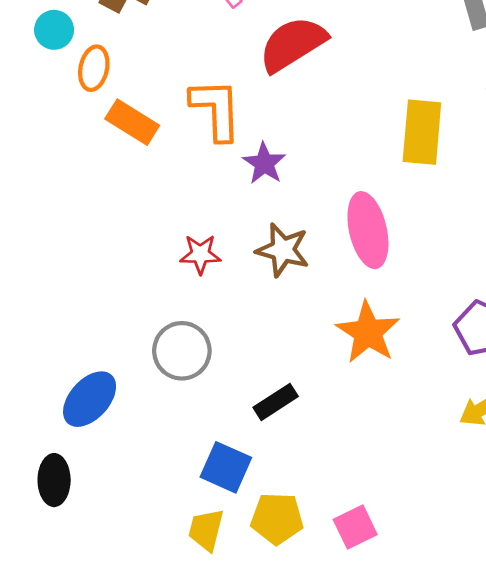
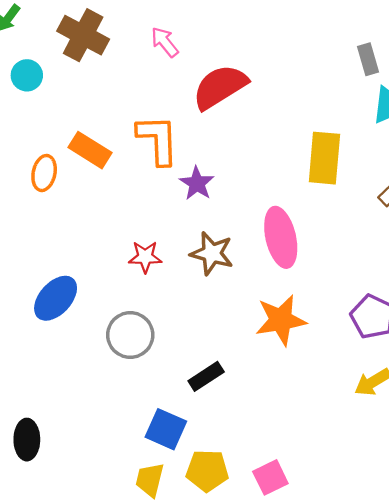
orange ellipse: (94, 68) -> (44, 173), moved
orange star: (368, 332) -> (281, 320), turned 30
blue ellipse: (90, 399) -> (56, 298), moved

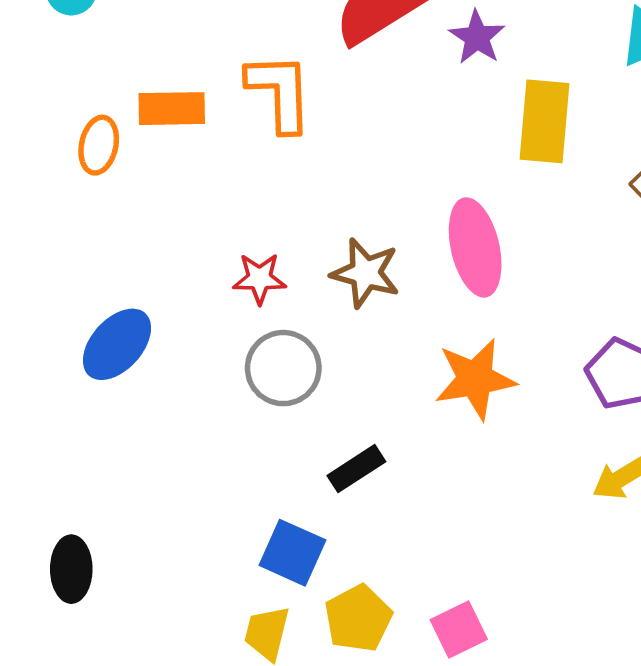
orange rectangle: (90, 150) -> (172, 109), turned -33
purple star: (197, 183) -> (477, 37), moved
gray circle: (130, 335) -> (283, 368), moved
yellow pentagon: (207, 471) -> (358, 618), turned -30

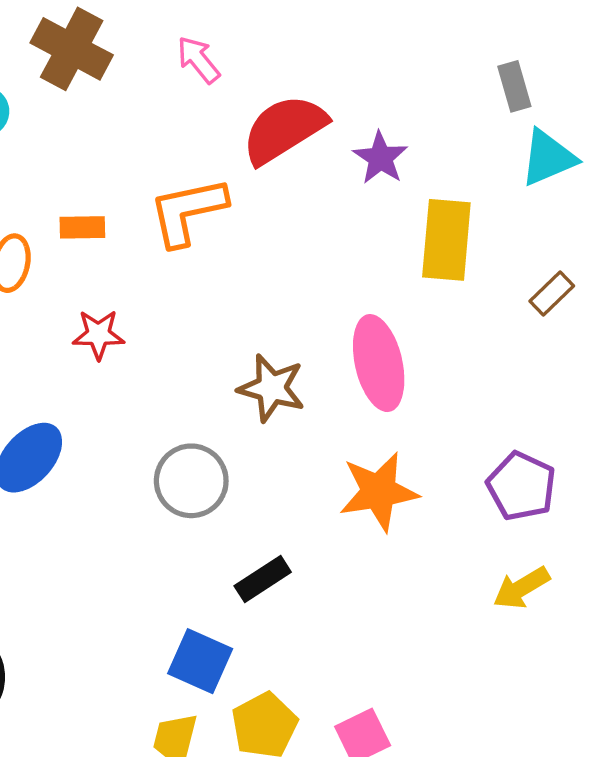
orange L-shape: (280, 92) -> (188, 211), turned -100
orange rectangle: (172, 109) -> (82, 227), size x0.7
red star: (259, 279) -> (98, 334), moved

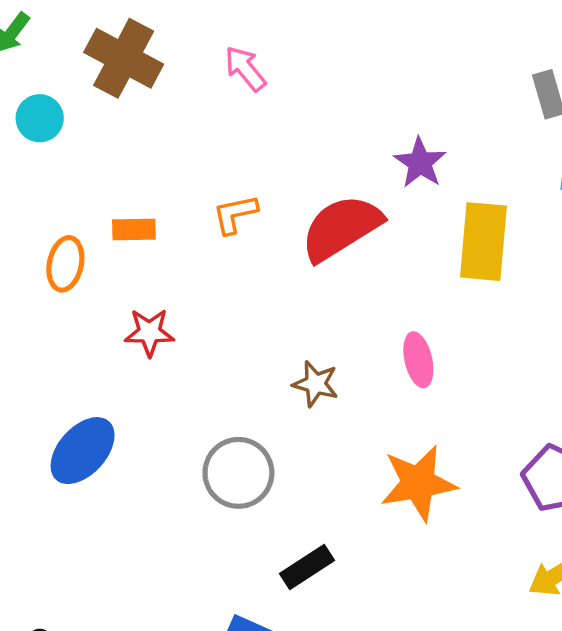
red semicircle: (284, 129) -> (341, 228), moved
orange L-shape: (188, 211) -> (235, 214), size x0.6
pink ellipse: (379, 363) -> (418, 360), size x0.6
brown star: (272, 388) -> (316, 384), size x0.7

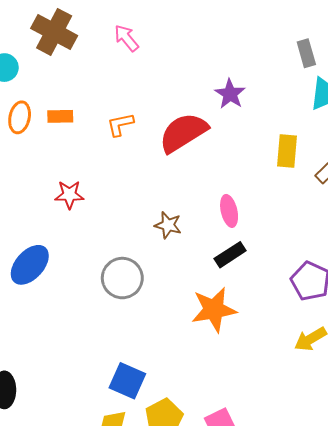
orange rectangle: (134, 230) -> (60, 116), moved
yellow rectangle: (483, 242) -> (287, 151), moved, size x0.7
orange ellipse: (65, 264) -> (20, 117), moved
orange star: (418, 483) -> (214, 310), moved
black rectangle: (307, 567) -> (230, 255), moved

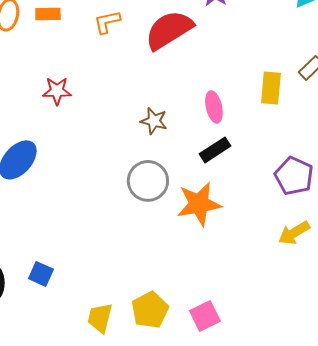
yellow rectangle: (287, 151) -> (271, 88), moved
gray circle: (122, 278) -> (148, 181), moved
blue square: (127, 381) -> (41, 274), moved, size x0.7

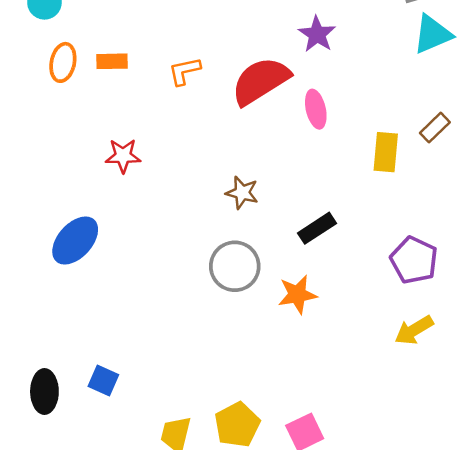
pink ellipse: (214, 107) -> (316, 109), moved
orange star: (199, 204) -> (297, 295), size x0.7

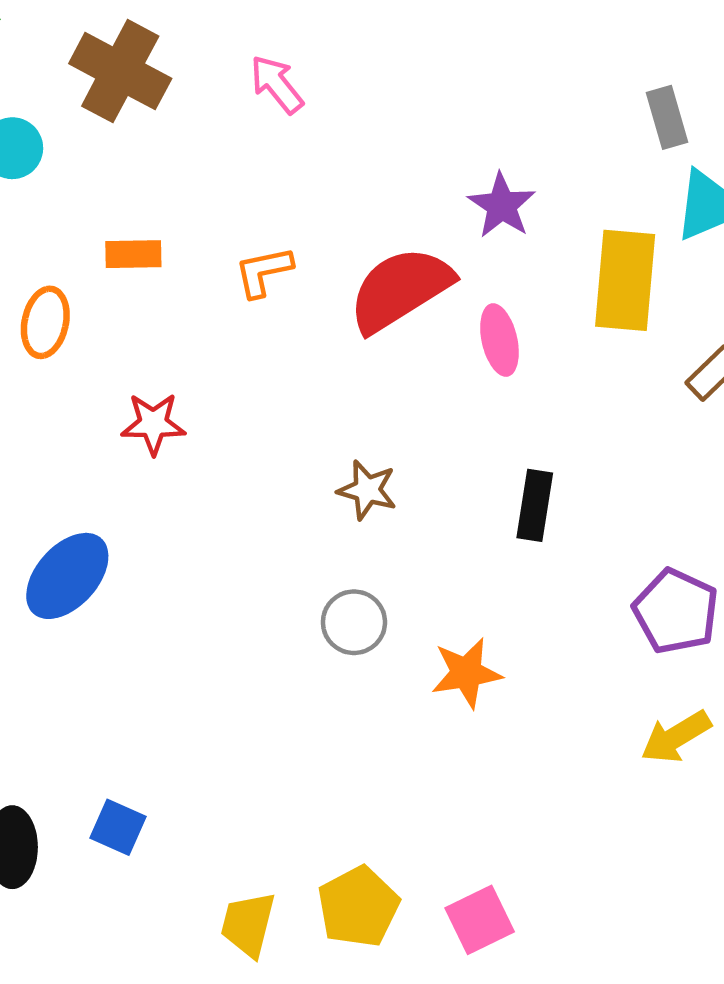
orange ellipse: (63, 62) -> (45, 322), moved
yellow rectangle: (386, 152) -> (625, 280), moved, size x1.4
black rectangle: (317, 228) -> (535, 505), moved, turned -48
gray circle: (235, 266) -> (354, 622), size x0.7

